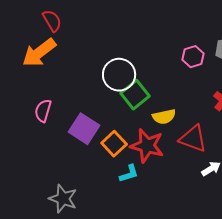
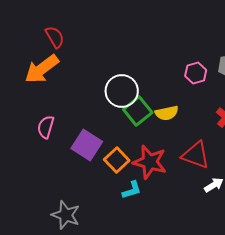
yellow semicircle: (164, 117) -> (167, 113), moved

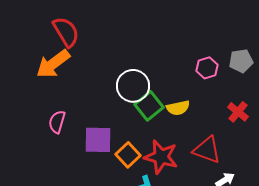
red semicircle: (55, 37) -> (66, 32), size x1.4
purple square: (87, 145) -> (98, 140), turned -32

